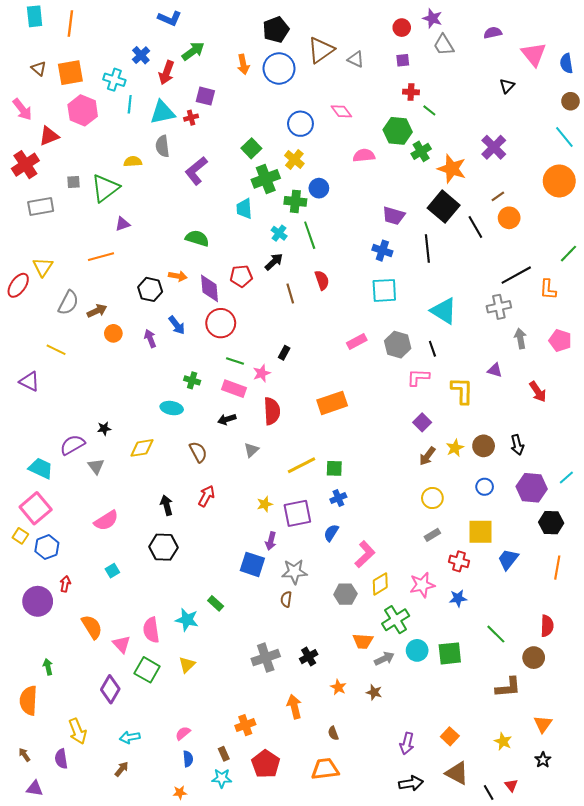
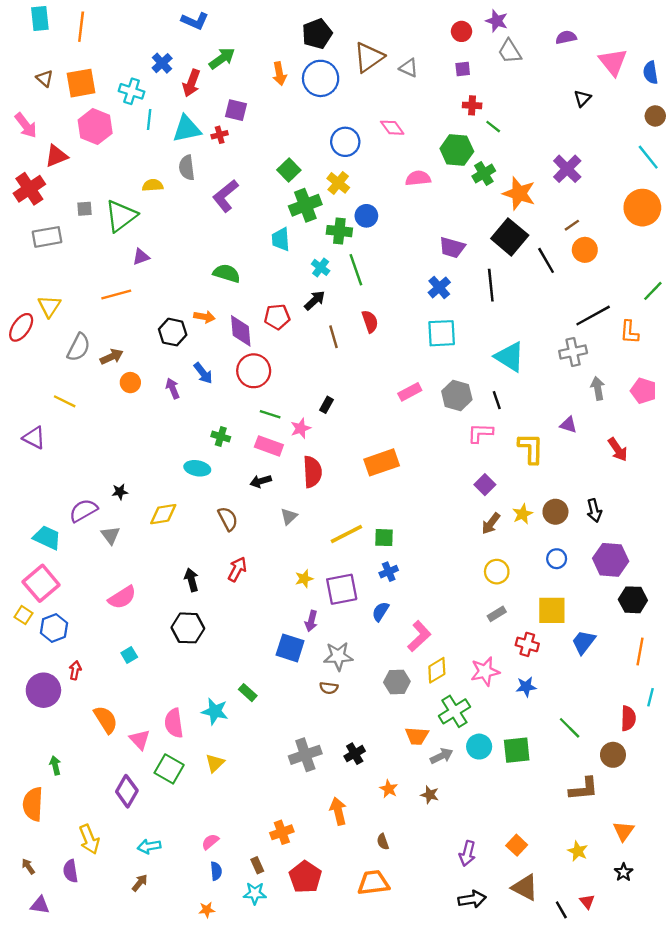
blue cross: (382, 251) -> (439, 287), turned 30
cyan line: (566, 478) -> (651, 697), moved, turned -35
brown semicircle: (286, 599) -> (329, 688), turned -91

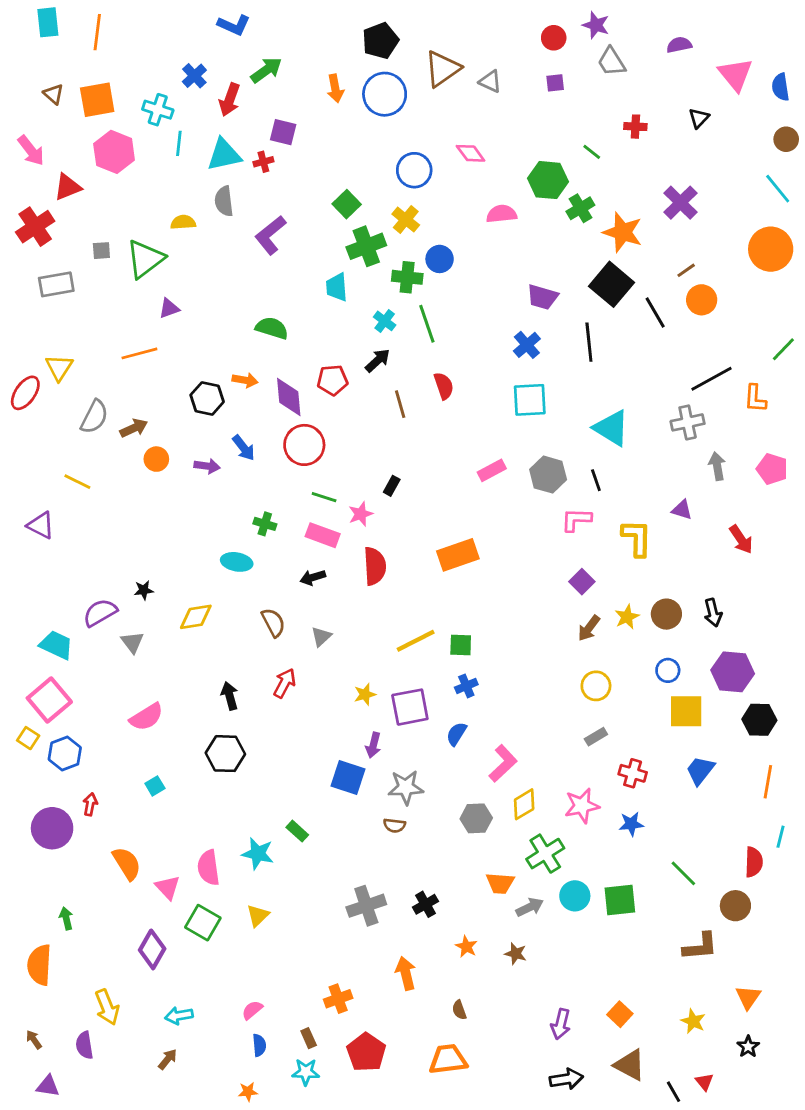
red cross: (472, 105) -> (635, 127), moved
purple arrow: (173, 388) -> (207, 466), turned 120
gray triangle: (289, 516) -> (321, 637), moved
yellow square: (552, 610) -> (686, 711), moved

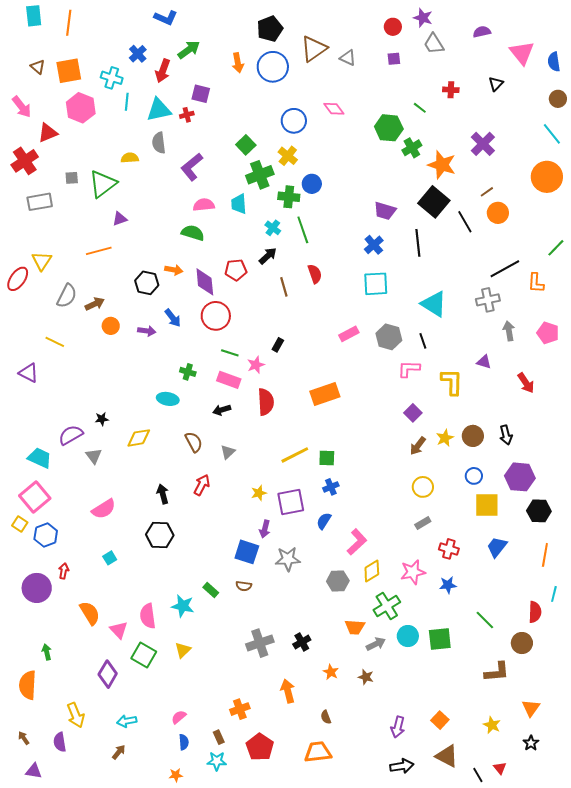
pink semicircle: (502, 214) -> (204, 205), moved
brown semicircle: (394, 825) -> (244, 586), moved

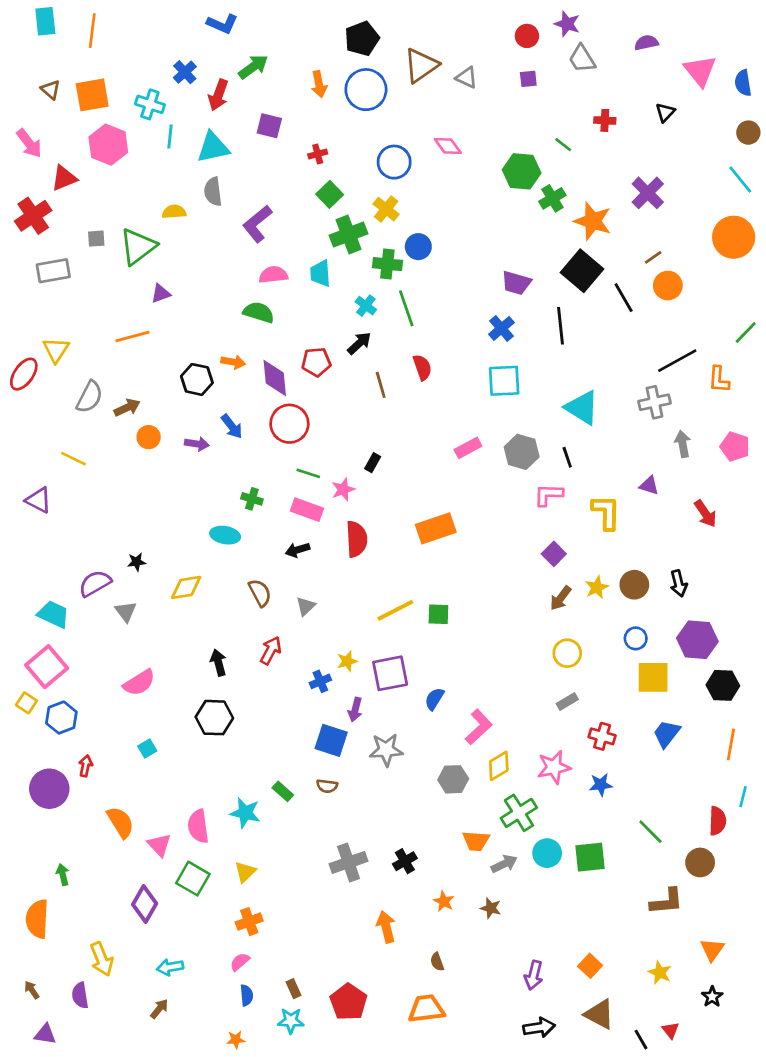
red cross: (187, 115) -> (318, 154), moved
blue cross: (331, 487) -> (320, 681), moved
orange cross: (240, 709) -> (249, 922), moved

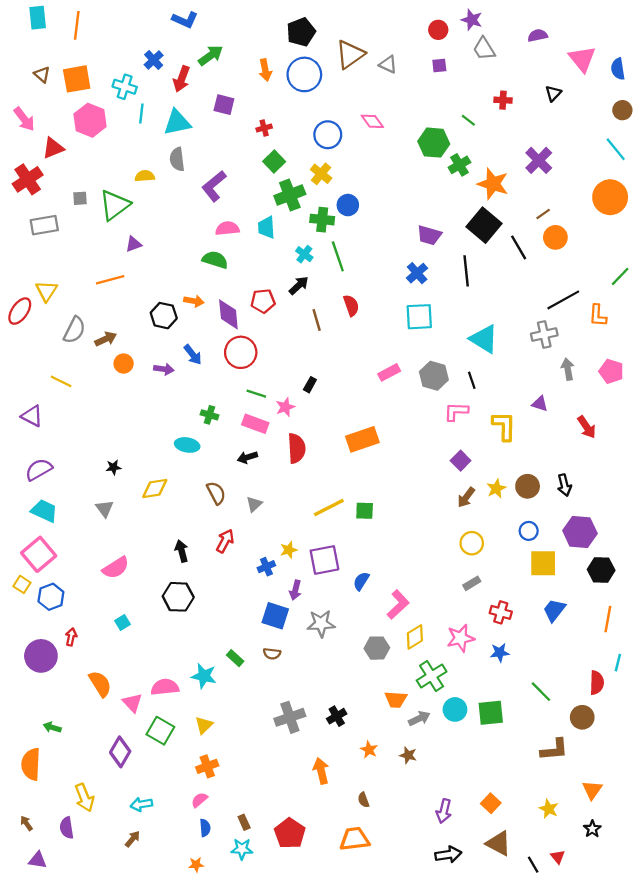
purple semicircle: (95, 583) -> (39, 470), moved
pink semicircle: (198, 826) -> (165, 687), turned 92
green arrow: (63, 875) -> (52, 727), turned -60

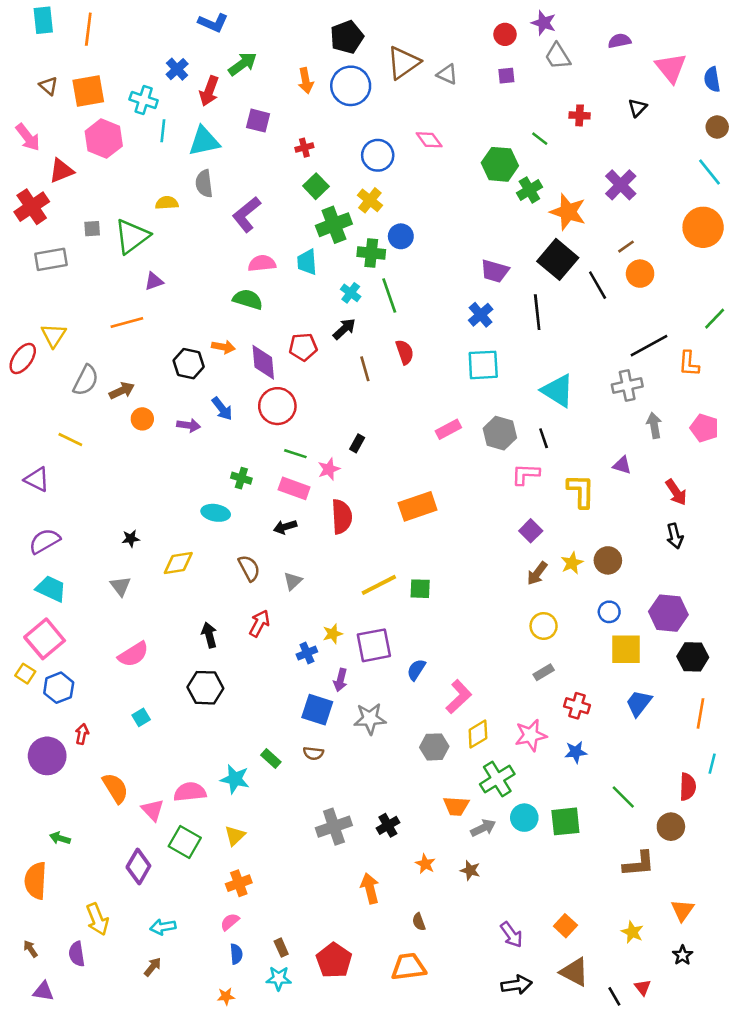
black arrow: (564, 485) -> (675, 536), moved
purple arrow: (444, 811) -> (511, 935), turned -50

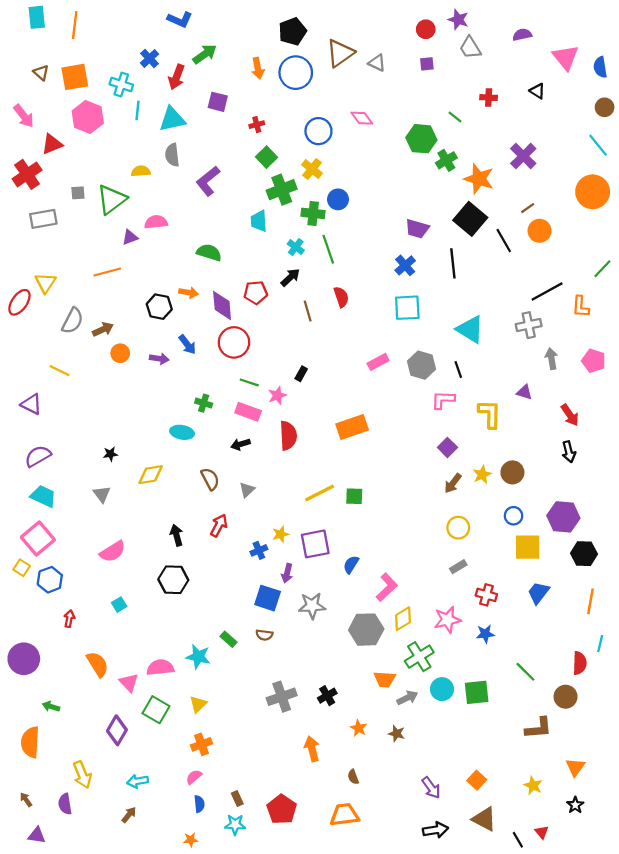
black triangle: (637, 108) -> (537, 91), turned -42
pink semicircle: (262, 263) -> (156, 222), moved
gray hexagon: (434, 747) -> (366, 630), size x1.4
purple circle: (47, 756) -> (24, 659), moved

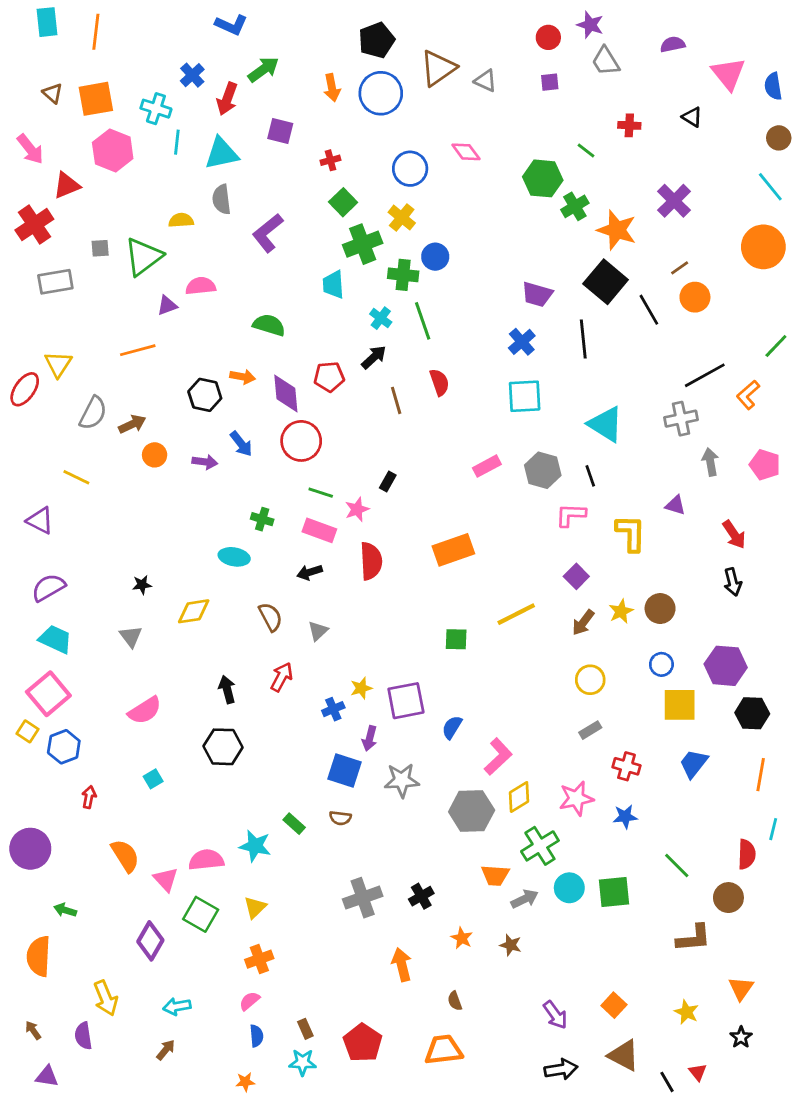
orange L-shape: (581, 307) -> (748, 395), turned 45
yellow line: (320, 493) -> (516, 614), moved

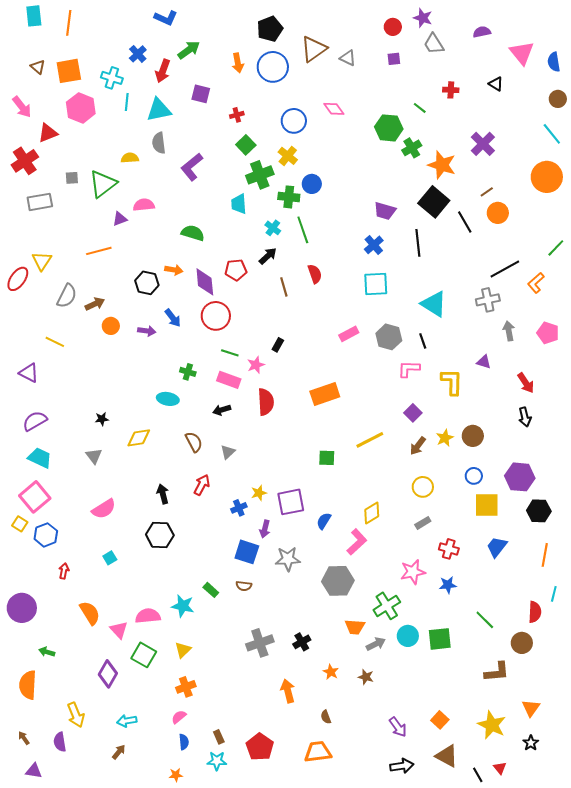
yellow diamond: (519, 797) -> (372, 513), moved
yellow star: (687, 1012) -> (492, 725), size x1.6

